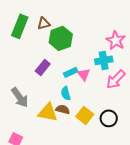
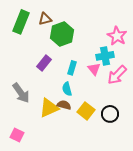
cyan rectangle: (71, 72) -> (72, 68), turned -48
pink triangle: (84, 74) -> (94, 69), moved
yellow triangle: (48, 112) -> (49, 108), turned -35

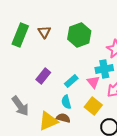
brown triangle: (45, 19) -> (44, 32), turned -48
green hexagon: (62, 34) -> (79, 35), moved
cyan rectangle: (72, 68) -> (71, 81), turned 32
yellow square: (86, 111) -> (93, 106), moved

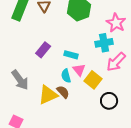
cyan rectangle: (71, 81) -> (71, 55), turned 56
pink triangle: (93, 82) -> (79, 70), moved
brown semicircle: (63, 118) -> (63, 92), turned 32

